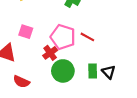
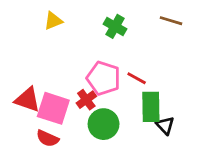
pink square: (26, 32) -> (53, 108), moved, size x1.6
green rectangle: (93, 71) -> (151, 107), moved, size x1.5

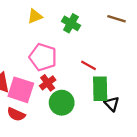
yellow triangle: (53, 21) -> (35, 16), moved
pink pentagon: (104, 78) -> (43, 57), moved

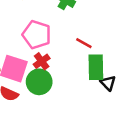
green circle: (62, 103) -> (39, 82), moved

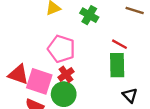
red line: (84, 43) -> (119, 44), moved
green rectangle: (96, 67) -> (117, 65), moved

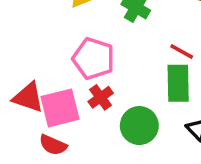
pink square: (39, 81) -> (60, 108), turned -32
green circle: (64, 94) -> (139, 126), moved

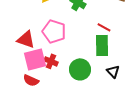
red triangle: (28, 97) -> (26, 39), moved
red cross: (101, 97) -> (51, 61), moved, turned -32

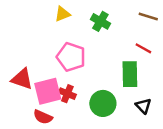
red line: (104, 27) -> (143, 48), moved
red triangle: (26, 39) -> (22, 79), moved

